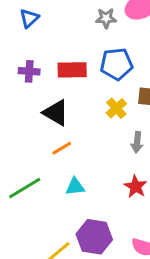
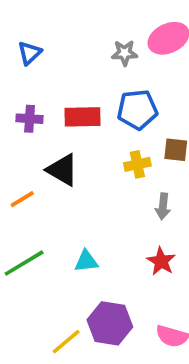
yellow cross: (116, 108) -> (137, 164), turned 30
orange line: (62, 148) -> (22, 199), moved

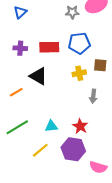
red star: (161, 261) -> (80, 126), moved
purple hexagon: (110, 323) -> (73, 149), moved
yellow line: (66, 342) -> (40, 150), moved

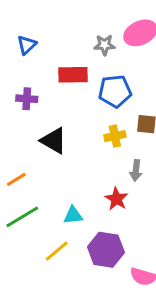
red rectangle: (49, 47) -> (73, 75), moved
orange line: (16, 92) -> (16, 179), moved
red star: (80, 126) -> (116, 199), moved

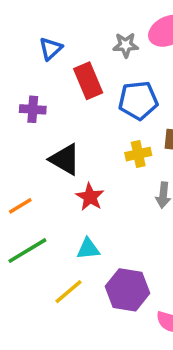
blue triangle: (27, 45) -> (51, 49), moved
red rectangle: (73, 75) -> (88, 81), turned 68
red star: (116, 199) -> (90, 197), moved

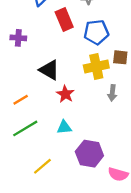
purple cross: (33, 109) -> (18, 38), moved
yellow cross: (138, 154) -> (96, 67), size x1.5
yellow line: (68, 292) -> (42, 166), moved

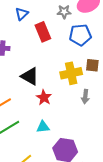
blue pentagon: (96, 32) -> (80, 35), moved

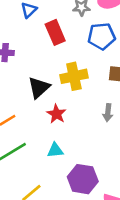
yellow cross: (71, 73) -> (74, 76), moved
black triangle: (30, 76) -> (39, 88), turned 48

